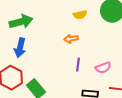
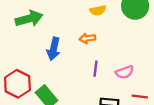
blue arrow: (20, 48) -> (54, 49), moved

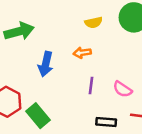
pink semicircle: (125, 72) -> (122, 89), turned 54

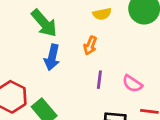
green arrow: (19, 31) -> (44, 23), moved, turned 64
orange arrow: (82, 53) -> (90, 46), turned -60

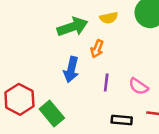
green arrow: (44, 23) -> (72, 27), moved, turned -68
blue arrow: (52, 57) -> (71, 70), moved

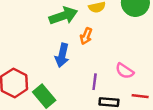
purple line: (106, 82) -> (95, 82), moved

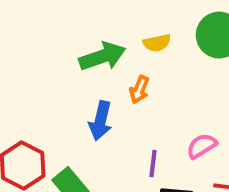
pink semicircle: (125, 71) -> (202, 146), turned 114

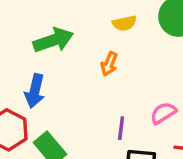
green arrow: (102, 56) -> (53, 40), moved
blue arrow: (100, 121) -> (35, 91), moved

